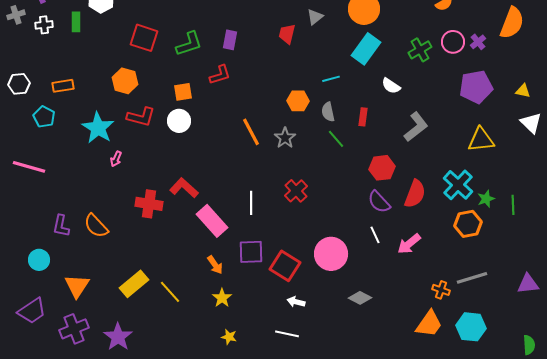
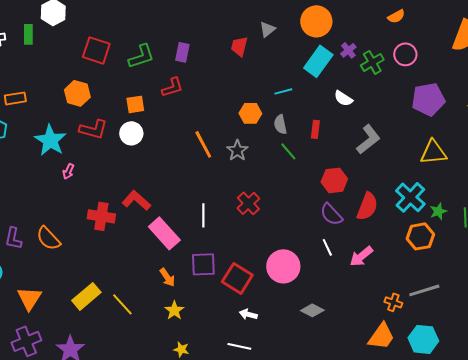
purple cross: (478, 42) -> (348, 50), moved

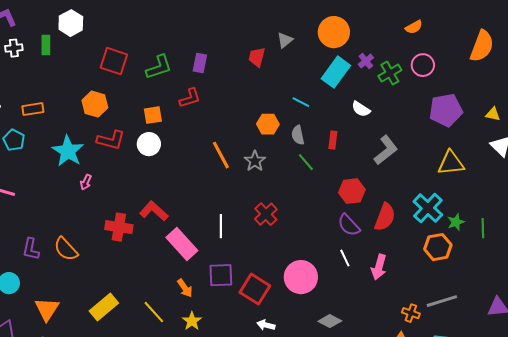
cyan line: (283, 91) -> (301, 102), turned 42
pink arrow: (361, 256) -> (379, 267), turned -35
yellow line: (122, 304) -> (154, 312), moved

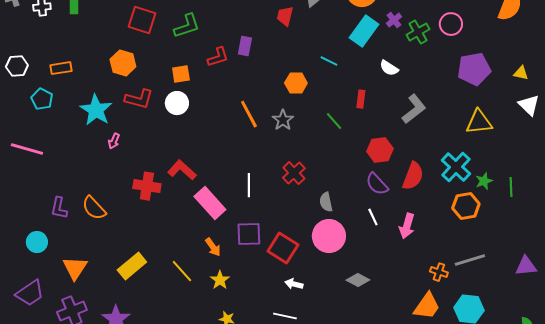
purple rectangle: (200, 63) -> (245, 46), moved
gray semicircle: (298, 135) -> (326, 202), moved

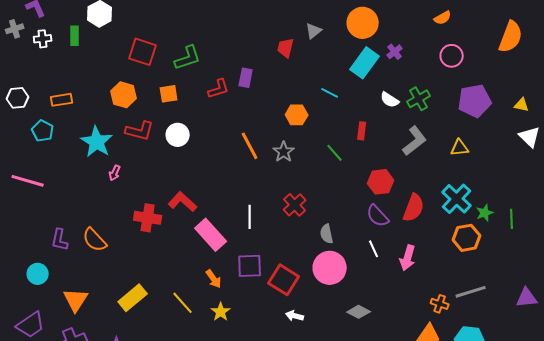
green cross: (418, 32) -> (419, 99), moved
orange square: (181, 74) -> (169, 94), moved
yellow triangle: (479, 122) -> (460, 148), moved, size x0.7

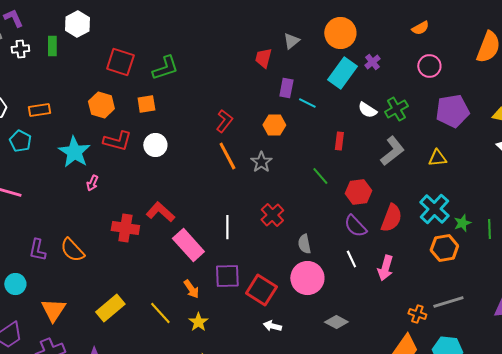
purple rectangle: (246, 78) -> (286, 88), moved
red L-shape: (219, 89) -> (224, 121), moved, turned -35
green line: (335, 153) -> (320, 176), moved

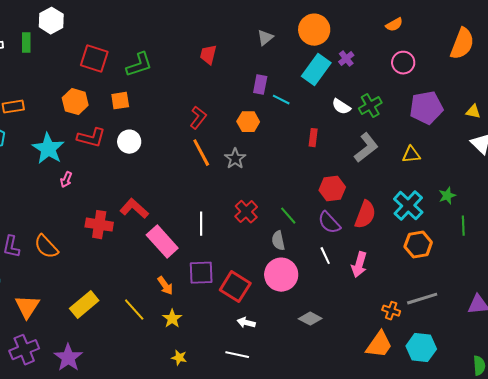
red trapezoid: (263, 58) -> (208, 55), moved
green line: (320, 176) -> (288, 216), moved
green star: (462, 223) -> (447, 196), moved

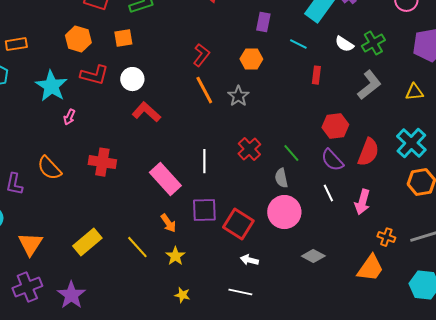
cyan line: (281, 100) -> (298, 44), moved
red L-shape: (134, 209) -> (146, 112), moved
orange semicircle: (46, 247) -> (49, 168), moved
orange cross: (391, 311) -> (386, 237), moved
orange trapezoid: (379, 345) -> (370, 268), moved

